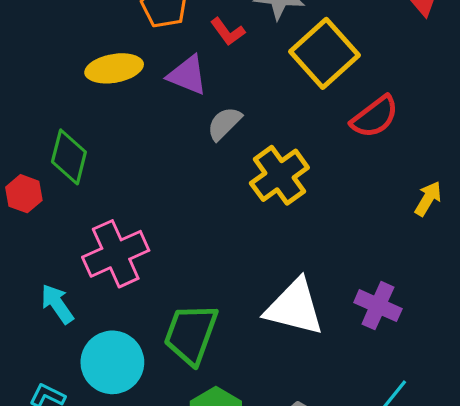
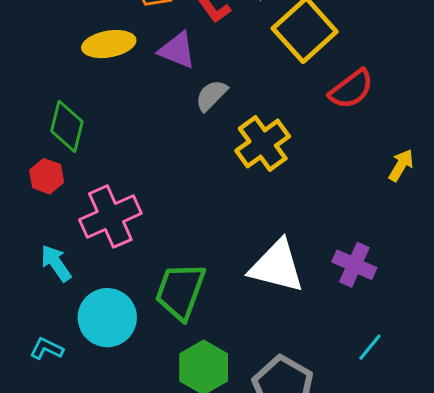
red hexagon: (24, 194) -> (47, 176), moved

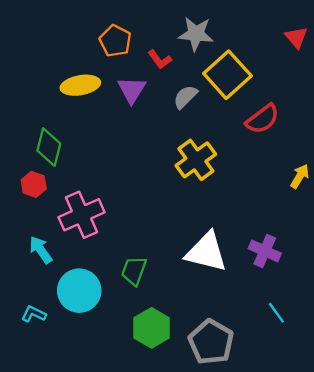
purple triangle: (177, 50) -> (132, 90), turned 40
gray semicircle: (211, 95) -> (185, 97), moved
green trapezoid: (180, 291) -> (134, 271), size x0.7
cyan line: (370, 347) -> (276, 313), turned -75

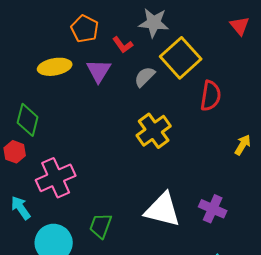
red semicircle: (262, 119) -> (211, 96), turned -44

